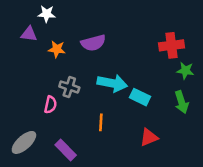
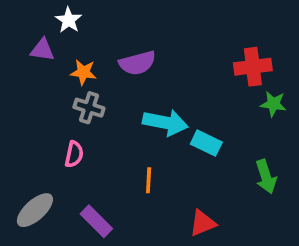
white star: (47, 14) -> (68, 20), turned 30
gray cross: (69, 87) -> (89, 108), moved
green arrow: (182, 102) -> (266, 177), moved
red triangle: (149, 137) -> (203, 223), moved

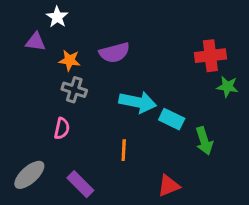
green arrow: (266, 177) -> (204, 141), moved

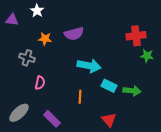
purple triangle: (36, 42) -> (12, 20), moved
gray cross: (74, 90) -> (27, 58), moved
cyan rectangle: (172, 119) -> (109, 86), moved
green arrow: (204, 141) -> (132, 91), turned -66
red triangle: (169, 186) -> (109, 120), turned -49

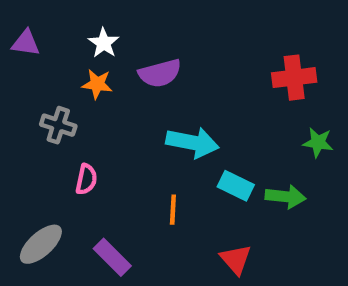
white star: (37, 11) -> (104, 43), moved
green star: (147, 56) -> (318, 142), moved

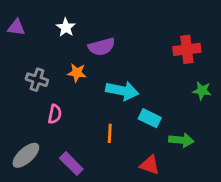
orange star: (97, 84) -> (77, 73), moved
green arrow: (285, 197) -> (181, 140), moved
red triangle: (236, 259) -> (150, 165), turned -30

